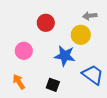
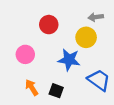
orange arrow: (19, 82) -> (32, 87), moved

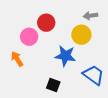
pink circle: (25, 54) -> (29, 37), moved
orange arrow: (32, 87) -> (17, 59), moved

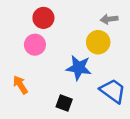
red circle: (46, 23) -> (43, 18), moved
orange arrow: (17, 59) -> (20, 85), moved

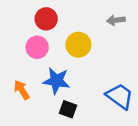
yellow circle: (98, 42) -> (78, 45), moved
blue star: (79, 68) -> (56, 81), moved

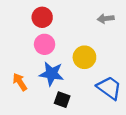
yellow circle: (78, 45) -> (84, 57), moved
pink circle: (37, 47) -> (45, 44), moved

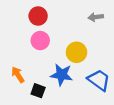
blue star: (52, 74) -> (62, 75), moved
black square: (62, 100) -> (38, 91), moved

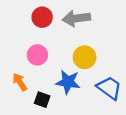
gray arrow: (96, 17) -> (76, 18), moved, size x1.6
pink circle: (40, 41) -> (37, 55), moved

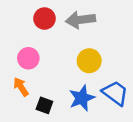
pink circle: (37, 55) -> (28, 58), moved
blue star: (68, 82) -> (82, 98), moved, turned -30

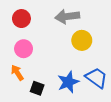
red circle: (44, 19) -> (21, 19), moved
yellow circle: (89, 61) -> (82, 40), moved

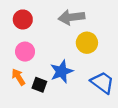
blue star: (68, 82) -> (62, 71), moved
black square: (37, 88) -> (39, 85), moved

